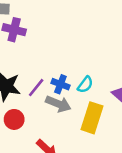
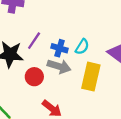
purple line: (36, 88) -> (34, 41), moved
red circle: (14, 119) -> (34, 77), moved

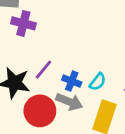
red circle: (34, 77) -> (40, 111), size x1.5

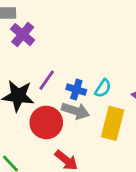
purple cross: (23, 23) -> (23, 35), turned 30

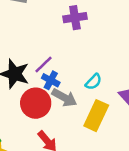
purple cross: (23, 35) -> (75, 18), moved, turned 30
blue cross: (76, 90) -> (51, 80), moved

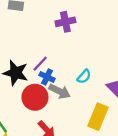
yellow rectangle: (96, 116) -> (98, 117), moved

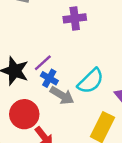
cyan semicircle: (84, 76) -> (91, 81), size x1.6
red circle: (35, 97) -> (24, 114), moved

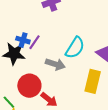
blue cross: (49, 78) -> (23, 40), moved

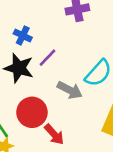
blue cross: (23, 40) -> (23, 36), moved

